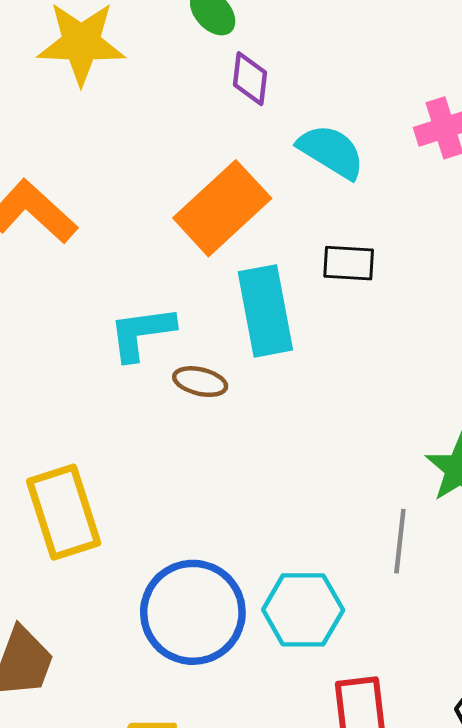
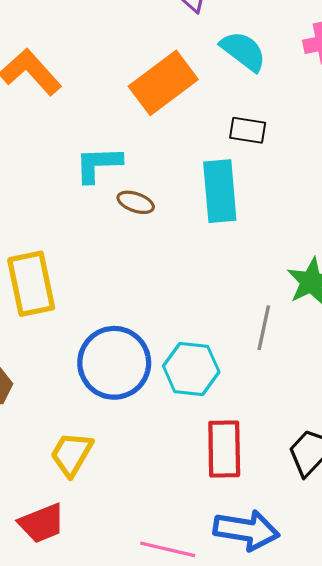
cyan rectangle: (265, 311) -> (220, 191), moved

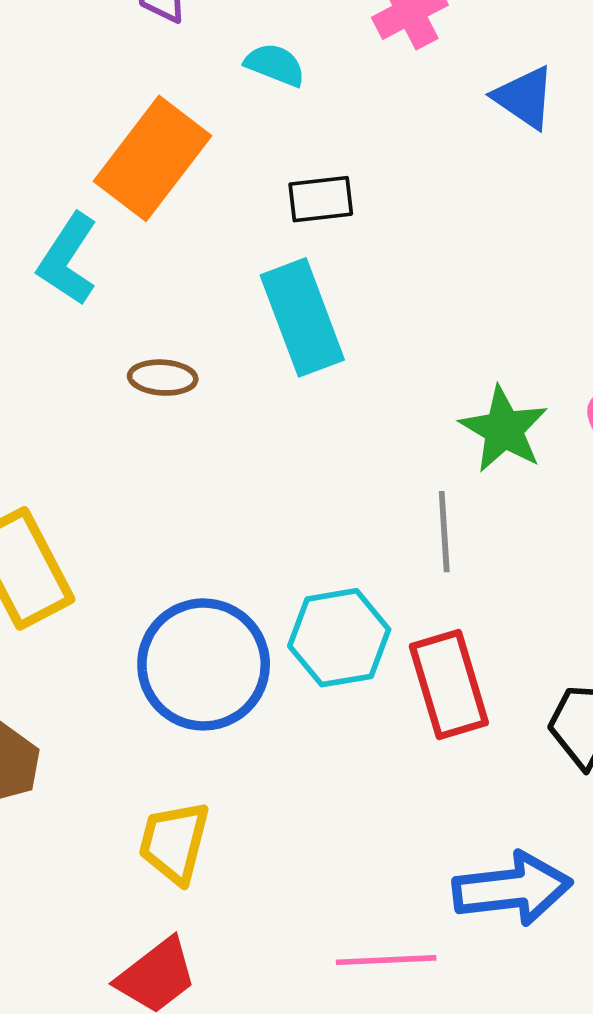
cyan semicircle: (243, 51) -> (275, 65), size x0.7
cyan L-shape: (98, 164) -> (68, 259), moved, turned -39
red rectangle: (224, 449) -> (449, 684), moved

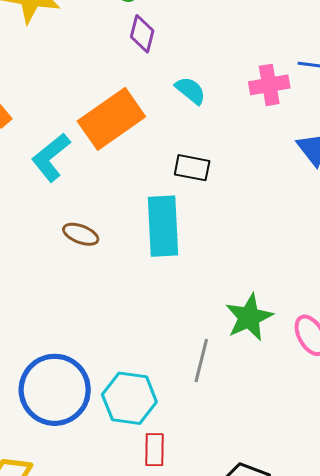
red rectangle: (449, 684) -> (154, 450), moved, size x0.6

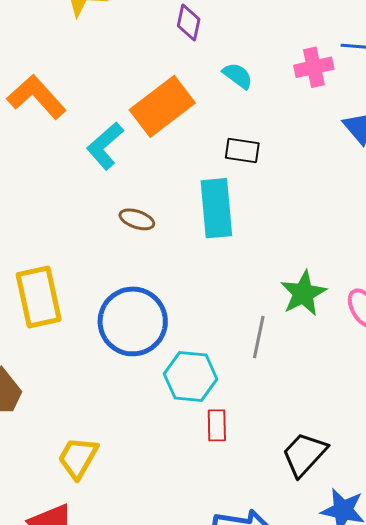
blue circle: (55, 390) -> (133, 321), moved

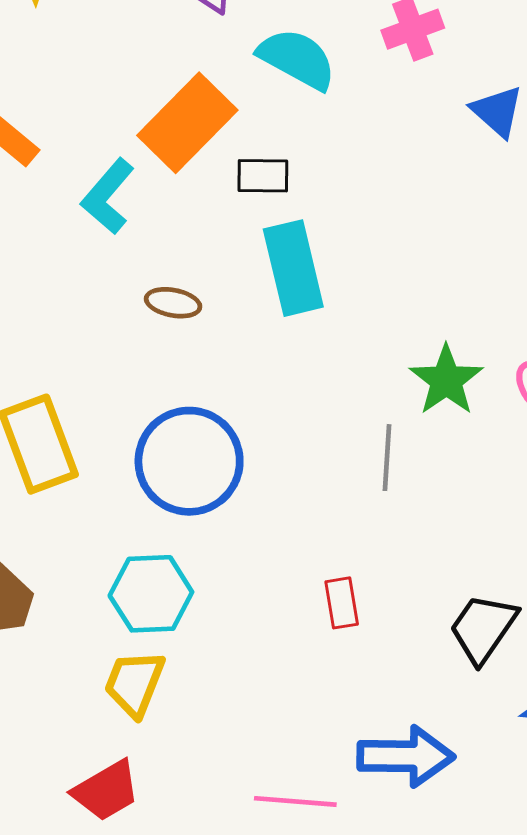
cyan semicircle: (238, 76) -> (297, 59), size x1.6
black rectangle: (242, 151) -> (263, 176), moved
cyan hexagon: (191, 376) -> (151, 594), moved

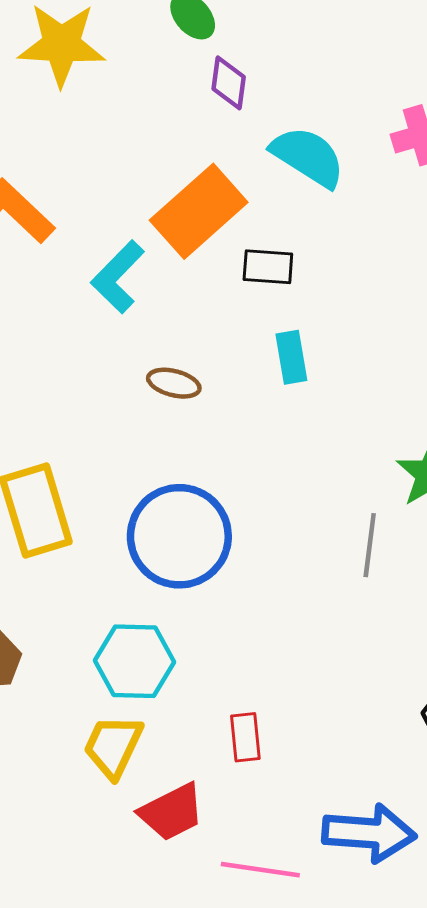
cyan rectangle: (293, 268) -> (291, 357), size x0.6
red rectangle: (342, 603) -> (245, 737), moved
red trapezoid: (106, 791) -> (172, 812), moved

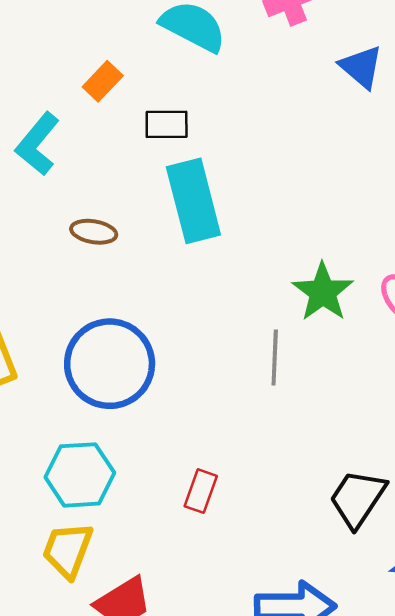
orange rectangle: (199, 211) -> (103, 81), size x0.5
cyan rectangle: (291, 357) -> (193, 201), size x1.8
red rectangle: (245, 737) -> (201, 491), moved, turned 30

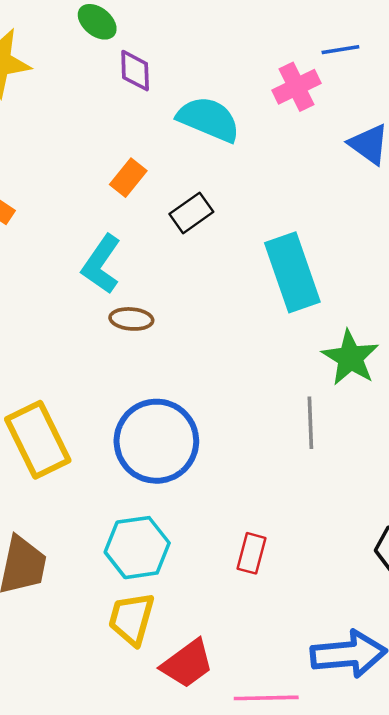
black rectangle: (167, 124) -> (191, 213), turned -30
cyan L-shape: (37, 144) -> (101, 264), moved
cyan rectangle: (193, 201) -> (292, 272), moved

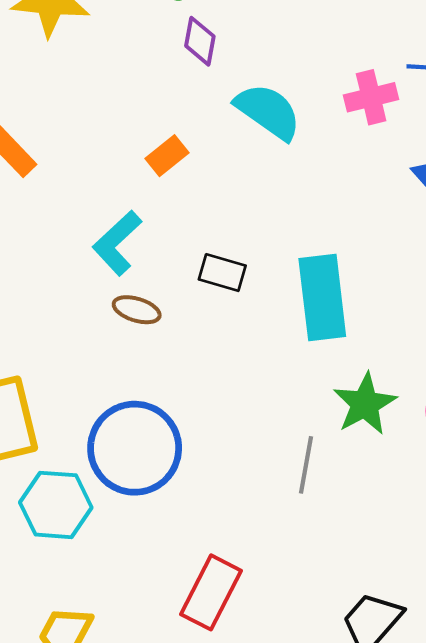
black rectangle: (191, 213) -> (222, 273), moved, turned 39
cyan hexagon: (137, 548) -> (56, 505), moved
red rectangle: (251, 553) -> (211, 592), size x1.6

